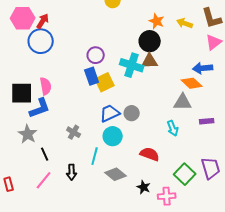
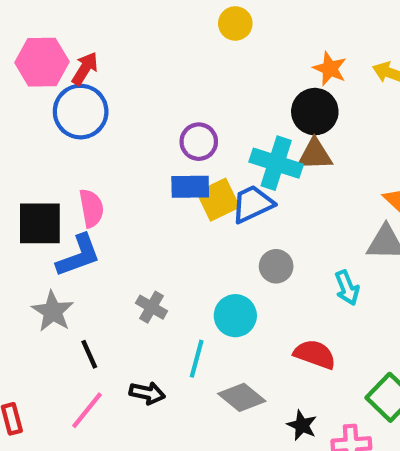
blue rectangle: (92, 76) -> (190, 187), turned -72
blue trapezoid: (110, 113) -> (252, 204), moved
cyan arrow: (173, 128) -> (347, 288), moved
black arrow: (72, 172) -> (147, 393), turned -77

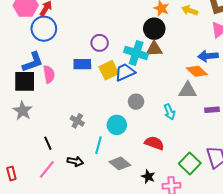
blue rectangle: (190, 187) -> (82, 64), moved
blue L-shape: (78, 256) -> (33, 62), moved
gray star: (53, 311) -> (23, 111), moved

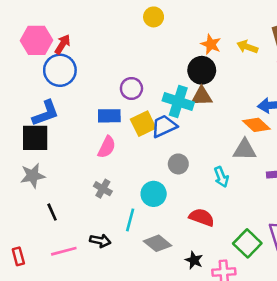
pink semicircle: (49, 74) -> (107, 147), moved, turned 36
gray star: (23, 111) -> (33, 176), turned 30
black line: (48, 143) -> (52, 212), moved
pink line: (47, 169) -> (64, 251), turned 36

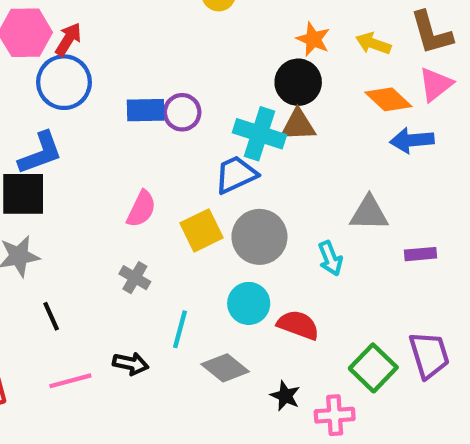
blue rectangle: (109, 116) -> (146, 110), moved
yellow square: (143, 124) -> (201, 230), moved
orange diamond: (256, 125) -> (388, 99), moved
gray circle: (178, 164) -> (259, 237), size x1.6
cyan circle: (154, 194) -> (249, 303), moved

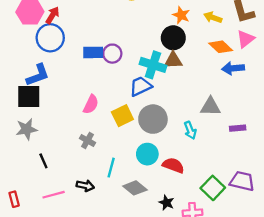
purple trapezoid: (429, 355) -> (242, 181), turned -60

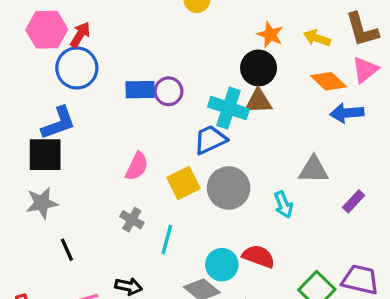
purple rectangle: (238, 128) -> (354, 201), turned -42
cyan circle: (147, 154) -> (222, 265), moved
cyan line: (111, 168) -> (167, 240), moved

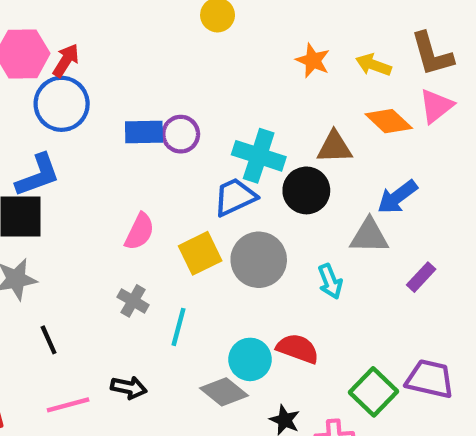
black circle: (259, 68) -> (306, 190), moved
brown triangle: (259, 101) -> (334, 147), moved
blue arrow: (347, 113) -> (397, 197), moved, turned -32

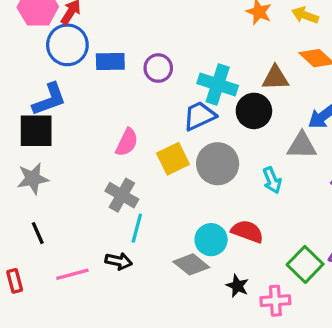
blue rectangle: (144, 132) -> (110, 61), moved
gray cross: (133, 301) -> (122, 195), size x1.4
cyan line: (179, 327) -> (137, 228), moved
black line: (49, 340) -> (38, 233), moved

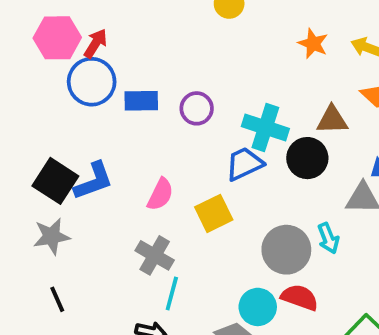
blue L-shape: (49, 99) -> (94, 181), moved
black square: (36, 131) -> (55, 181), turned 33
gray circle: (218, 164) -> (286, 250), moved

